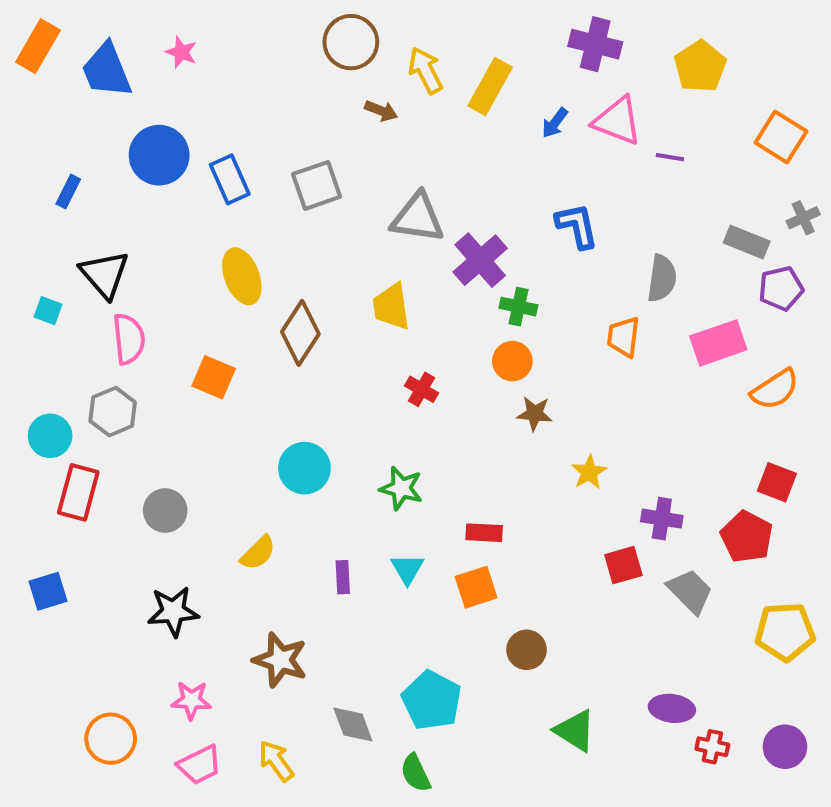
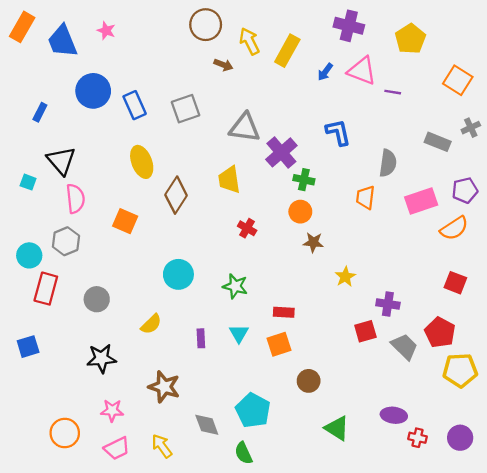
purple pentagon: (781, 288) -> (465, 190), moved
red pentagon: (747, 537) -> (440, 332), moved

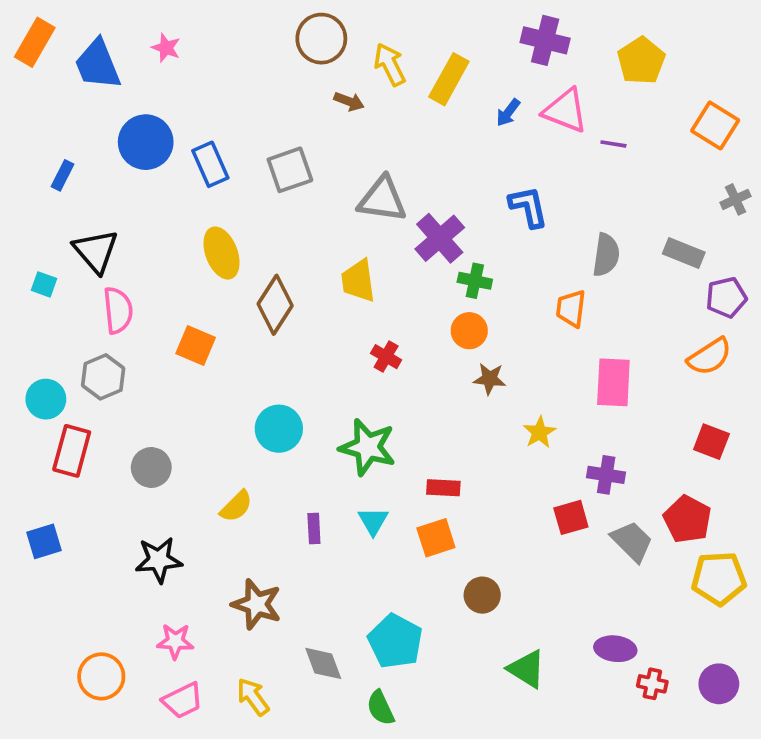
gray rectangle: (438, 142) -> (684, 253), moved
pink rectangle: (421, 201) -> (613, 382), moved, turned -68
green star: (235, 286) -> (368, 447), size x1.4

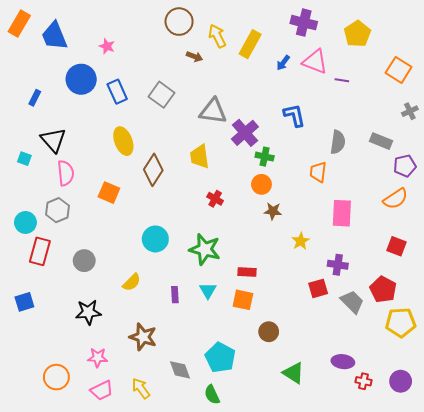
pink star: (166, 48) -> (107, 46), moved
gray square: (290, 170) -> (162, 95), turned -35
orange square: (436, 538) -> (243, 300), turned 30

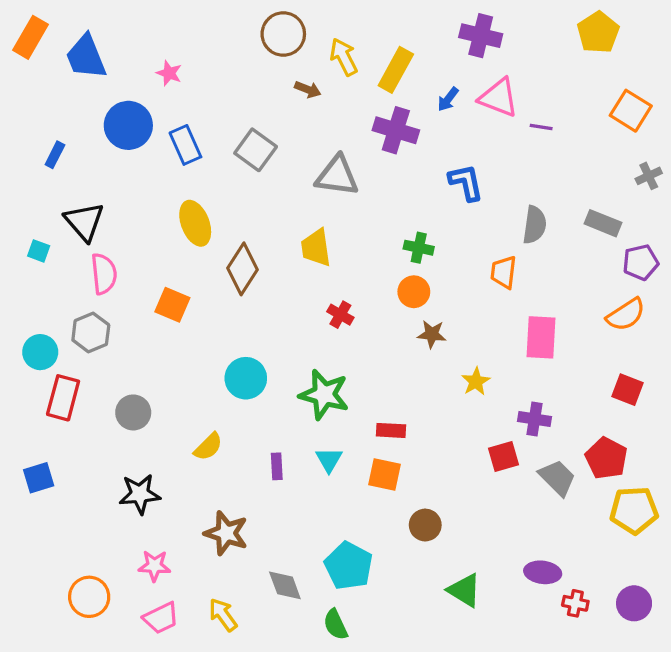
yellow pentagon: (357, 34) -> (598, 32), moved
purple cross: (245, 133) -> (396, 130), moved, turned -32

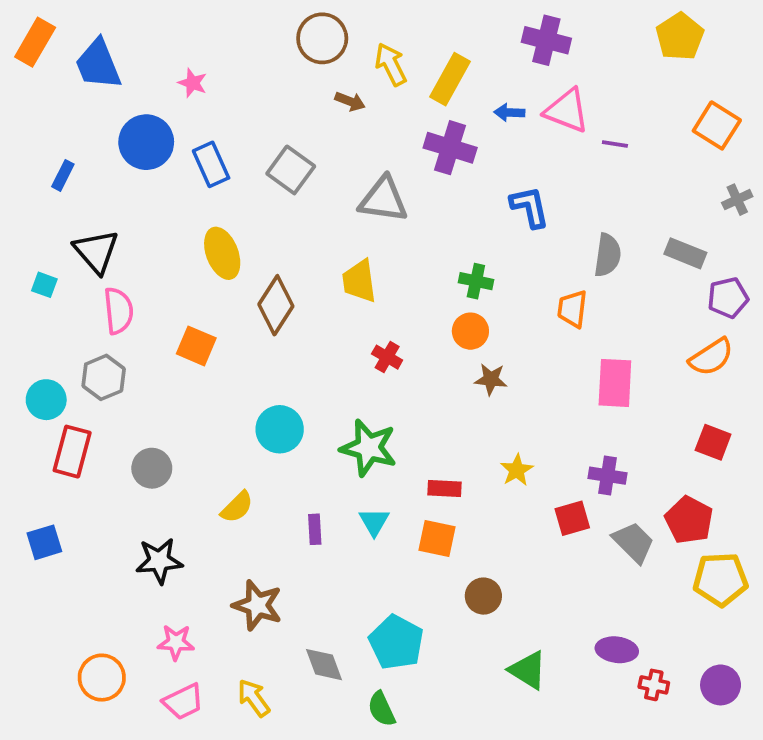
blue arrow: (448, 99) -> (509, 112), turned 55
yellow star: (476, 381) -> (517, 470), moved

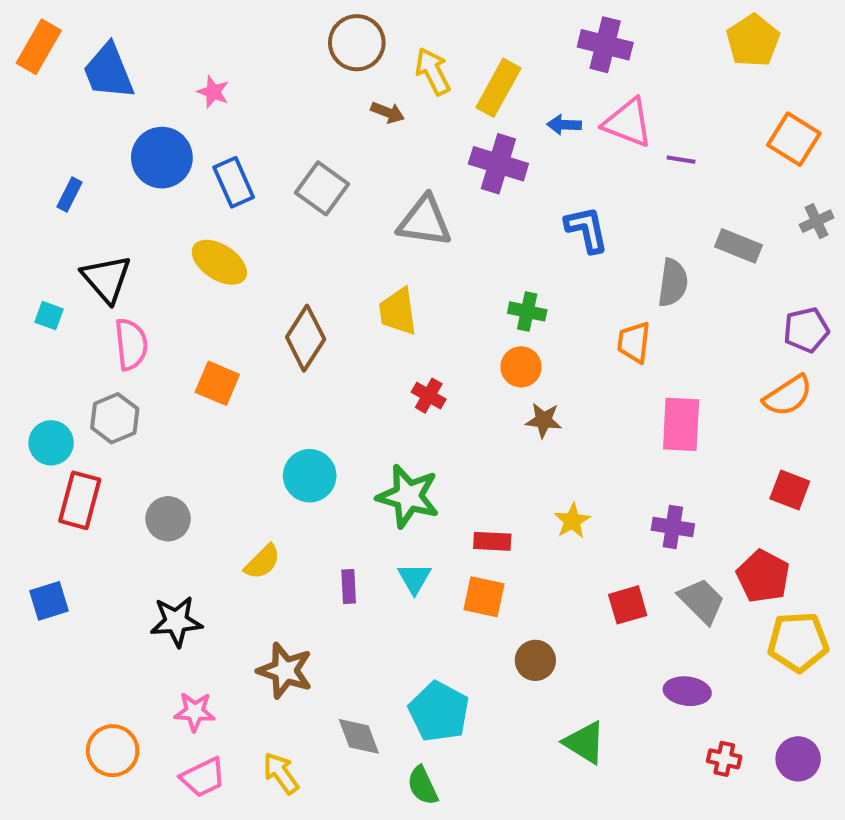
yellow ellipse: (222, 253) -> (219, 262), moved, turned -36
gray rectangle: (685, 253) -> (739, 246), moved
red square: (572, 518) -> (628, 605), moved
purple ellipse: (617, 650) -> (687, 691), moved

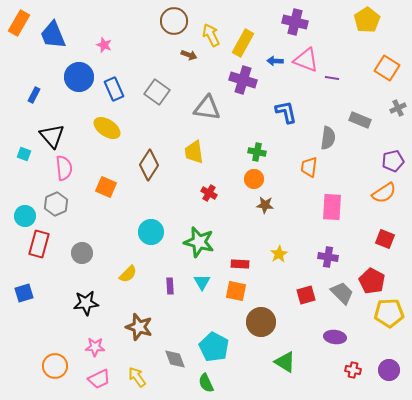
brown circle: (535, 660) -> (261, 322), size x1.5

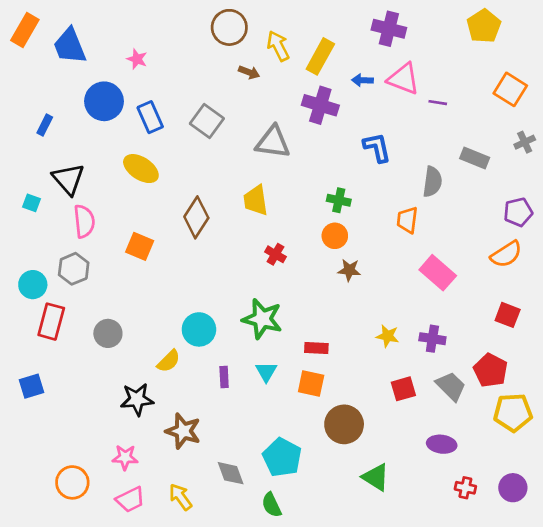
pink rectangle: (332, 207) -> (438, 273), turned -52
cyan circle: (151, 232) -> (199, 329), moved
yellow star: (279, 254) -> (388, 336), moved, turned -30
black star: (86, 303) -> (137, 399), moved

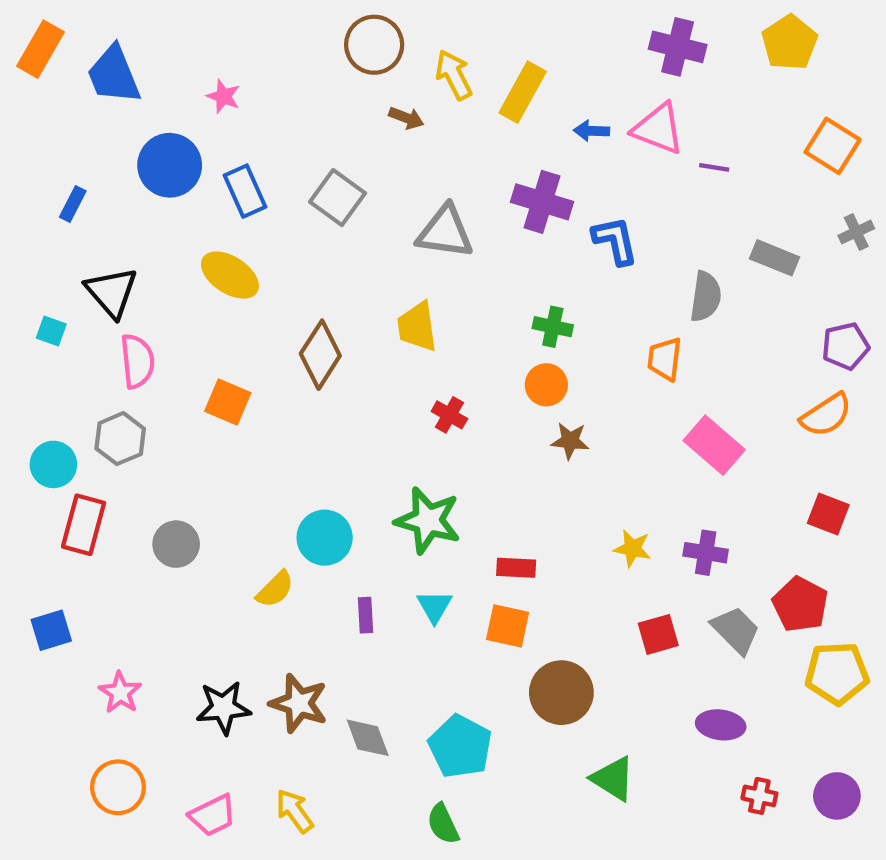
purple cross: (389, 29) -> (678, 47), moved
purple cross: (320, 105) -> (542, 202), moved
black star: (137, 399) -> (223, 708), moved
pink star: (125, 457) -> (120, 693), moved, turned 30
gray diamond: (231, 473) -> (368, 738), moved

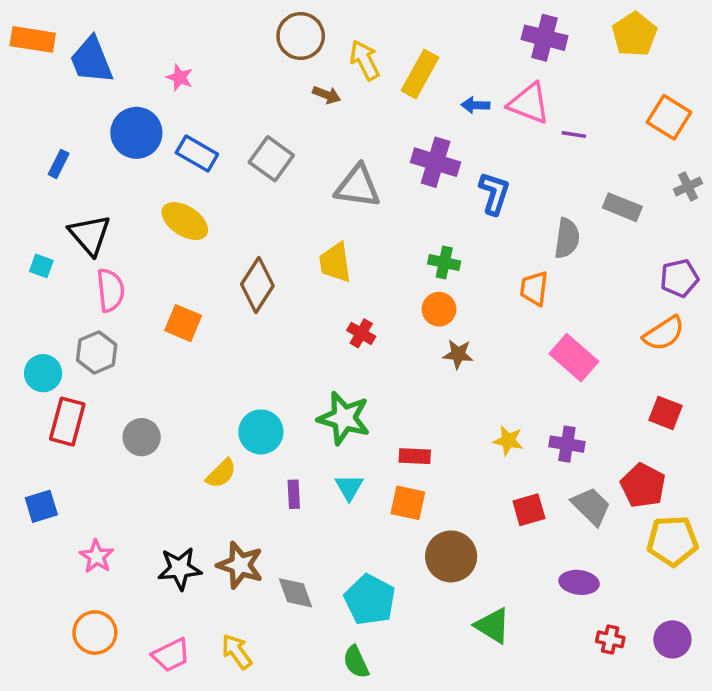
orange rectangle: (41, 49) -> (33, 39), turned 69
blue rectangle: (245, 191) -> (197, 154), turned -36
blue L-shape: (615, 241) -> (494, 193), turned 30

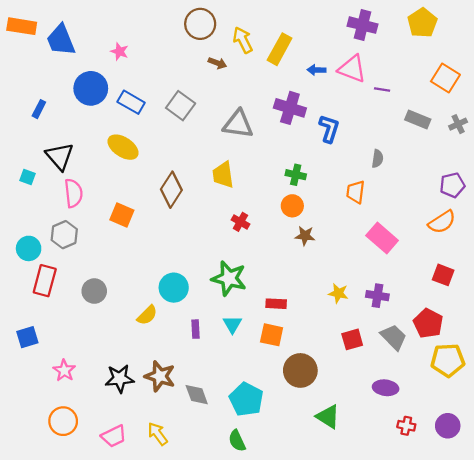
gray rectangle: (622, 207) -> (418, 119), moved
gray semicircle: (567, 238) -> (377, 159), size x0.7

